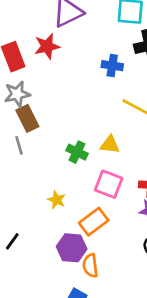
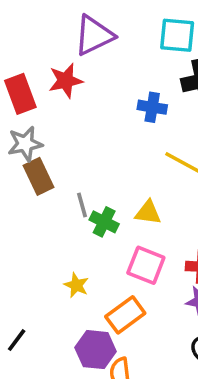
gray line: (19, 145) -> (82, 205), moved

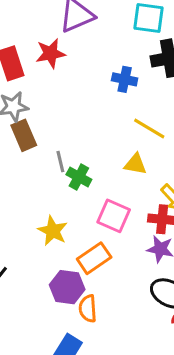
yellow triangle: (148, 213) -> (135, 164), moved
yellow star: (76, 285) -> (53, 231), size x1.4

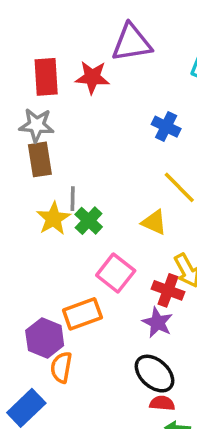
yellow star: (53, 231) -> (53, 219), moved

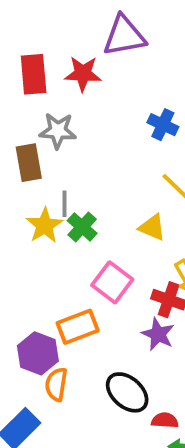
gray star: (37, 125) -> (58, 131), moved
black ellipse: (155, 374) -> (127, 392), moved

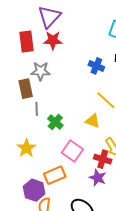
purple triangle: (124, 36) -> (49, 17), moved, turned -35
gray line: (65, 204) -> (37, 109), moved
yellow star: (45, 225) -> (26, 148), moved

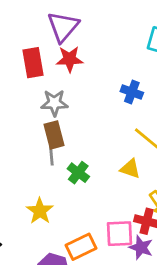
brown rectangle: (26, 89) -> (54, 135), moved
pink square: (72, 151) -> (119, 234), moved, turned -35

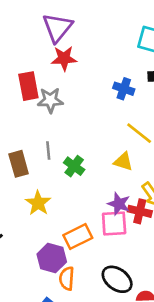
red rectangle: (33, 63) -> (28, 86), moved
brown rectangle: (54, 135) -> (19, 164), moved
purple star: (141, 247) -> (119, 204), moved

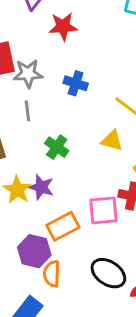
red star: (64, 58) -> (63, 26), moved
blue cross: (124, 89) -> (76, 83), moved
gray line: (48, 150) -> (27, 111), moved
purple star: (119, 204) -> (41, 187), moved

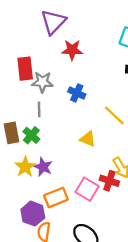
yellow triangle: (112, 141) -> (88, 139), moved
green cross: (57, 147) -> (31, 135), moved
pink square: (103, 210) -> (87, 189), turned 30

